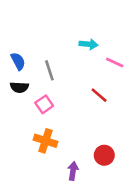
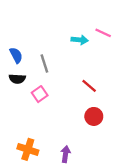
pink line: (115, 62) -> (103, 33), moved
orange cross: (45, 141) -> (28, 149), moved
red circle: (104, 155) -> (94, 116), moved

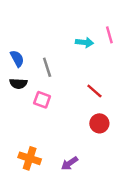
pink line: (103, 33) -> (109, 35), turned 49
pink square: (40, 94) -> (42, 100), turned -35
purple arrow: (66, 154) -> (70, 163), turned -133

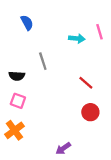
blue semicircle: (17, 59) -> (27, 23), moved
pink square: (42, 100) -> (18, 101), moved
orange cross: (30, 158) -> (15, 130), moved, turned 36

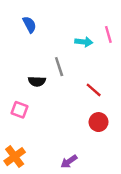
gray line: (43, 61) -> (59, 67), moved
black semicircle: (17, 76) -> (37, 81), moved
orange cross: (15, 130) -> (15, 157), moved

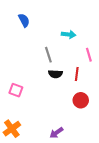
pink line: (108, 34) -> (89, 55), moved
black semicircle: (37, 81) -> (55, 74), moved
red line: (94, 90) -> (77, 74), turned 56

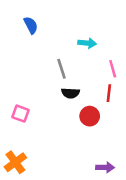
red line: (77, 74) -> (109, 93), moved
red circle: (81, 100) -> (90, 116), moved
purple arrow: (56, 133) -> (105, 167), moved, turned -144

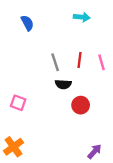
cyan arrow: (87, 43) -> (82, 17), moved
red line: (109, 93) -> (79, 60), moved
purple arrow: (105, 167) -> (94, 151), turned -49

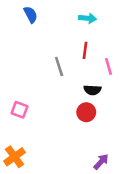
blue semicircle: (27, 23) -> (31, 15), moved
red line: (79, 60) -> (85, 50), moved
black semicircle: (63, 84) -> (92, 90), moved

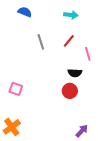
blue semicircle: (31, 15) -> (25, 12), turned -40
red line: (85, 50) -> (69, 41), turned 32
gray line: (59, 66) -> (41, 42), moved

